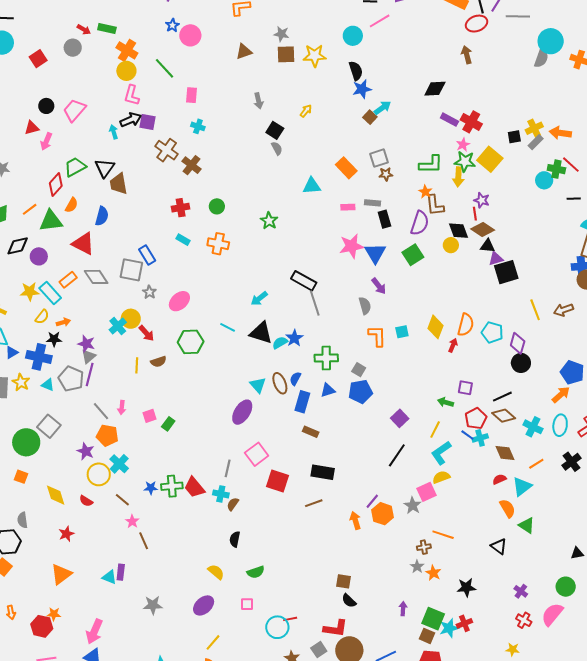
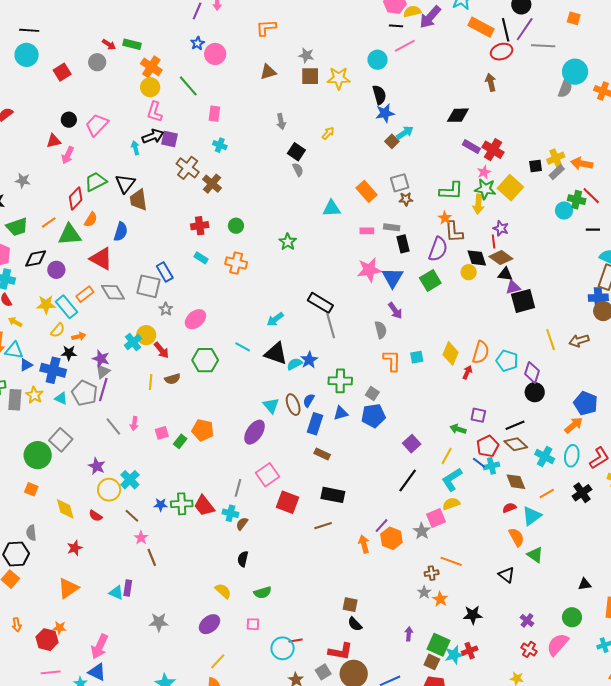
orange pentagon: (107, 435) -> (203, 430), moved

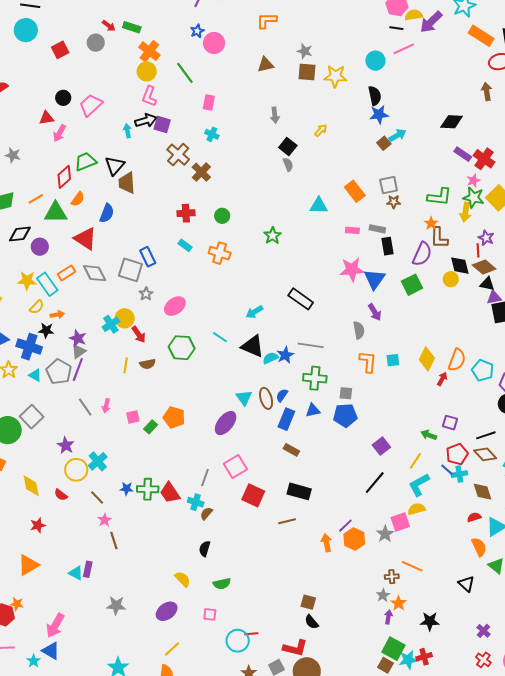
gray line: (331, 326) -> (311, 345), moved, turned -70
gray square: (372, 394) -> (346, 393), turned -32
purple arrow: (409, 634) -> (388, 617), moved

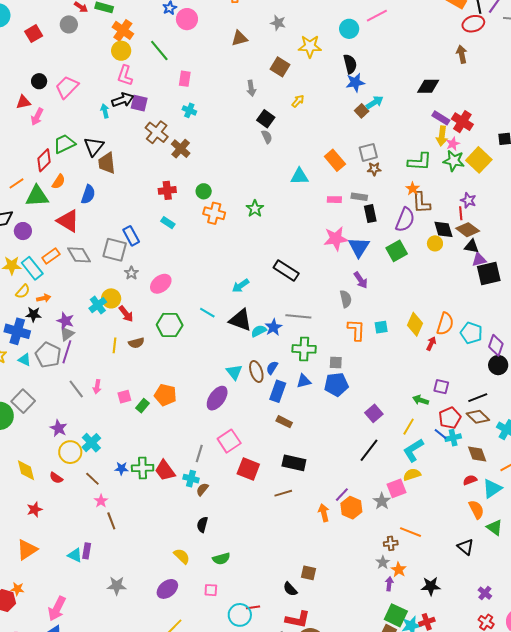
brown square: (307, 72) -> (280, 67), moved, turned 30
yellow arrow: (465, 212) -> (442, 136), moved
orange cross: (220, 253) -> (214, 213), moved
black semicircle: (312, 622) -> (290, 589), moved

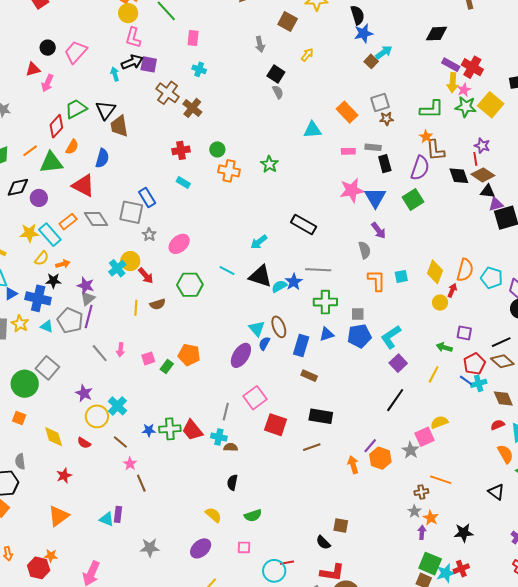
yellow circle: (435, 243) -> (440, 303), moved
blue semicircle: (272, 368) -> (264, 343), moved
cyan L-shape: (413, 450) -> (391, 337), moved
brown semicircle: (202, 489) -> (231, 447), turned 56

